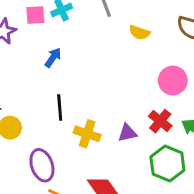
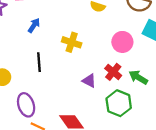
purple triangle: (127, 133) -> (89, 81), turned 40
yellow cross: (87, 134) -> (72, 42), moved

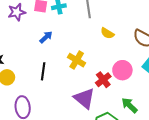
red cross: (113, 72) -> (103, 80), moved
purple triangle: (89, 81) -> (84, 98), size x1.6

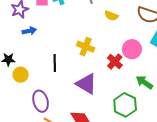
blue arrow: (46, 37) -> (29, 31), moved, turned 40
purple triangle: (84, 98) -> (86, 84), moved

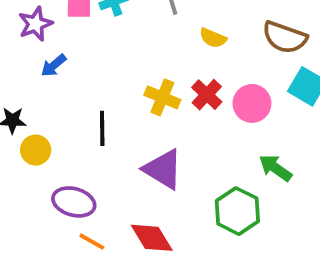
blue arrow: (29, 31) -> (54, 65), turned 152
red cross: (115, 62) -> (207, 95), moved
purple ellipse: (41, 101) -> (74, 202), turned -60

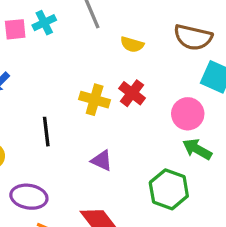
pink circle: (252, 103) -> (188, 114), moved
purple triangle: (163, 169) -> (102, 161), size x0.6

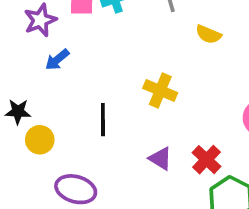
red cross: (132, 93) -> (207, 160), moved

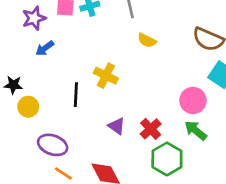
yellow semicircle: (208, 34) -> (147, 40), moved
yellow cross: (160, 90) -> (106, 76), moved

